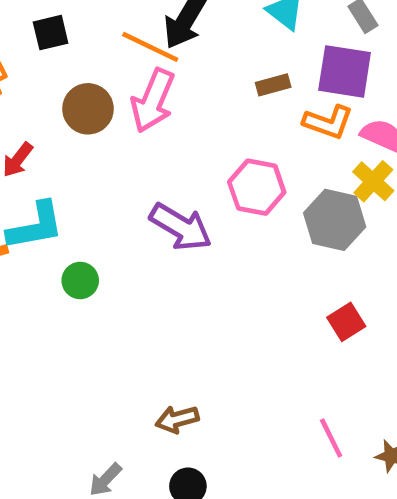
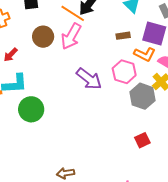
pink hexagon: (257, 187) -> (124, 72), moved
purple arrow: (181, 227) -> (89, 79), moved
green circle: (80, 281) -> (31, 109), size x1.6

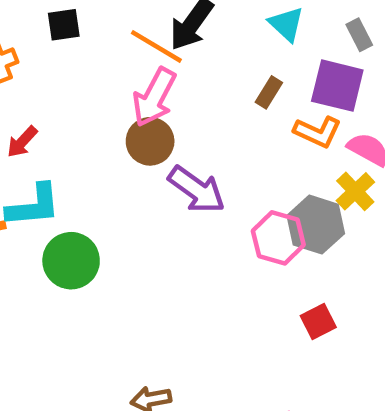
brown rectangle: (123, 36) -> (269, 92), turned -48
brown circle: (43, 37) -> (150, 141), moved
pink hexagon: (124, 72) -> (278, 238), moved

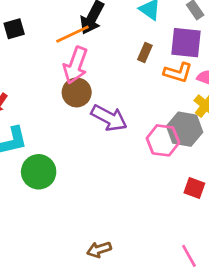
orange line: (156, 46) -> (72, 34), turned -48
red square: (318, 322) -> (194, 188), turned -35

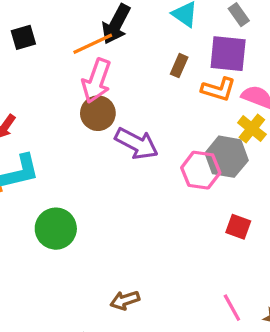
green circle: (39, 172) -> (56, 229), moved

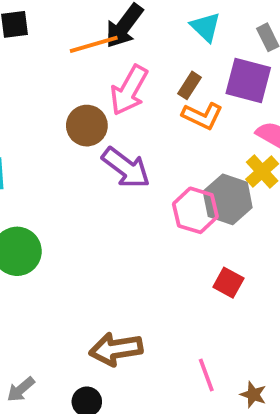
pink arrow: (96, 81) -> (129, 90), moved
orange L-shape: (218, 89) -> (202, 116), moved
brown arrow: (125, 300) -> (116, 349), moved, size x1.5

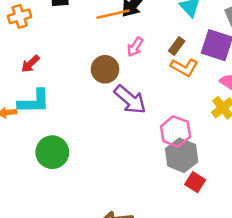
pink arrow: (129, 90) -> (135, 47), size x0.6
gray hexagon: (228, 199) -> (182, 155), moved

